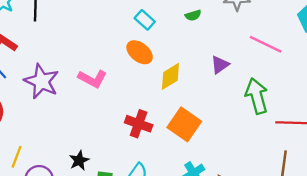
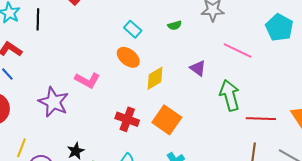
purple triangle: (220, 65) -> (198, 68), turned -48
purple star: (42, 81) -> (53, 102), moved

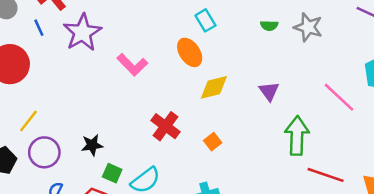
green semicircle: (175, 25) -> (269, 26), moved
pink line: (238, 51) -> (339, 97), moved
purple star: (53, 102) -> (82, 32), moved
orange square: (167, 120) -> (213, 142), size x0.5

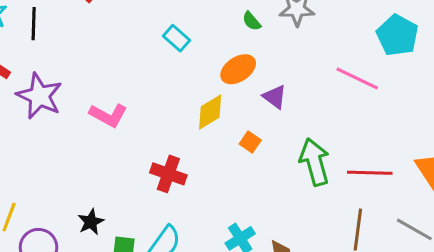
green semicircle: (269, 26) -> (252, 21), turned 66
orange ellipse: (190, 52) -> (238, 69), moved, turned -72
green arrow: (297, 136) -> (315, 162), moved
orange square: (213, 142) -> (250, 142), moved

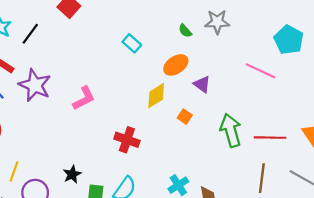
black line: (34, 24) -> (30, 34), turned 35
pink L-shape: (108, 115) -> (84, 98), turned -55

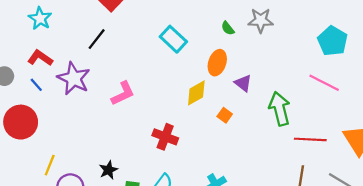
black line: (30, 34) -> (97, 39), moved
cyan rectangle: (132, 43) -> (173, 39), size x1.4
orange ellipse: (176, 65) -> (217, 63), turned -40
pink line: (261, 71) -> (324, 83), moved
green arrow: (231, 130) -> (280, 109), moved

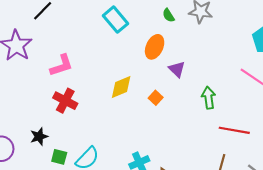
yellow diamond: (196, 93) -> (121, 87), moved
green arrow: (280, 109) -> (209, 98), size x0.7
red cross: (165, 137) -> (65, 101), moved

